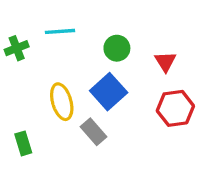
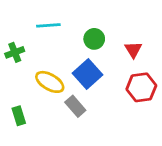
green cross: (17, 48) -> (15, 52), moved
yellow ellipse: (62, 102) -> (50, 82), turned -44

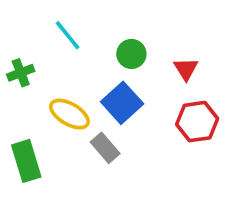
cyan line: (48, 25) -> (68, 35), turned 55
green rectangle: (19, 116) -> (26, 161), size x1.5

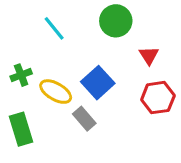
green circle: (131, 54) -> (116, 21), moved, size x1.4
green cross: (21, 73) -> (21, 75), moved

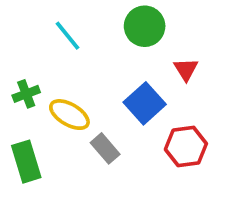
blue square: (98, 83) -> (145, 103), moved
red hexagon: (158, 98) -> (186, 147), moved

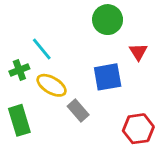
cyan line: (68, 36) -> (42, 49), moved
blue square: (145, 103) -> (108, 77), turned 32
red hexagon: (186, 147) -> (138, 129), moved

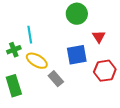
cyan line: (42, 49) -> (30, 35), turned 30
red hexagon: (138, 129) -> (105, 71), moved

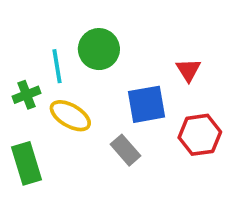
green circle: (77, 14) -> (99, 49), moved
gray rectangle: (56, 79) -> (126, 150), moved

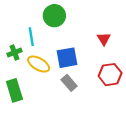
green circle: (99, 49) -> (54, 16), moved
blue square: (147, 104) -> (67, 58), moved

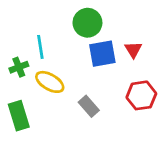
green circle: (54, 16) -> (87, 23), moved
blue square: (67, 58) -> (102, 54), moved

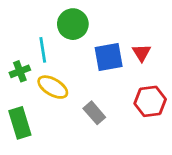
green circle: (87, 23) -> (73, 24), moved

